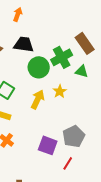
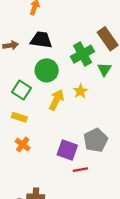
green circle: (39, 67) -> (47, 70), moved
green triangle: (82, 71) -> (104, 69), turned 48
red line: (68, 163) -> (80, 170), moved, turned 48

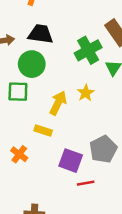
green circle: (47, 70) -> (32, 64), moved
green square: (22, 90) -> (18, 92), turned -30
yellow rectangle: (19, 117) -> (43, 130), moved

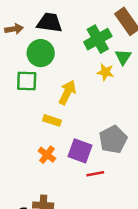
yellow star: (86, 93) -> (105, 72), moved, turned -30
orange cross: (19, 154) -> (47, 155), moved

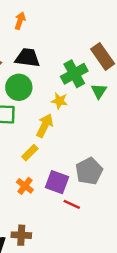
yellow star: (105, 72) -> (59, 101), moved
yellow rectangle: (52, 120) -> (30, 153), turned -63
red line: (95, 174) -> (72, 204), turned 35

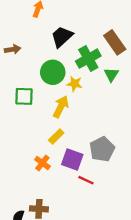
black trapezoid: (27, 58) -> (62, 37), moved, turned -50
green circle: (19, 87) -> (53, 72), moved
yellow rectangle: (30, 153) -> (56, 137), moved

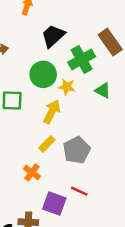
green triangle: (111, 75) -> (103, 91), moved, turned -35
gray pentagon: (102, 149) -> (77, 150), moved
purple square: (72, 160) -> (54, 203), moved

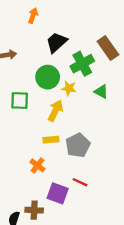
yellow rectangle: (47, 144) -> (51, 140), turned 40

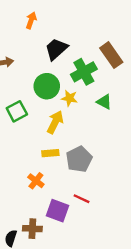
green square: (20, 101) -> (17, 111), turned -30

